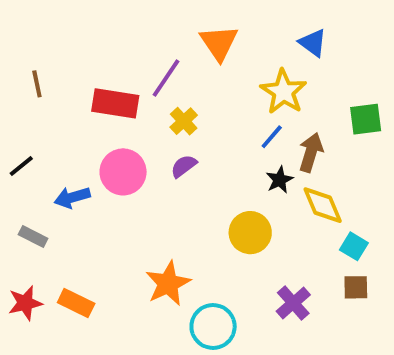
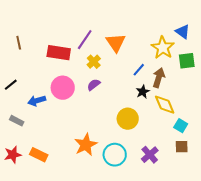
orange triangle: (219, 43) -> (116, 43), moved
blue triangle: (313, 43) -> (183, 32), moved
yellow star: (283, 92) -> (163, 48), moved
cyan circle: (213, 326) -> (115, 155), moved

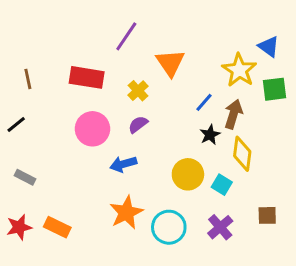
purple line: (85, 40) -> (126, 36), moved
brown line: (19, 43) -> (28, 79), moved
blue arrow: (37, 101) -> (123, 164), moved
yellow diamond: (165, 105) -> (242, 154), turned 30
cyan square: (181, 126) -> (222, 185), moved

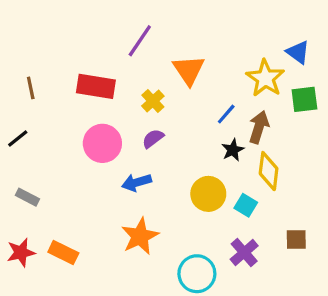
cyan circle: (169, 227) -> (197, 274), moved

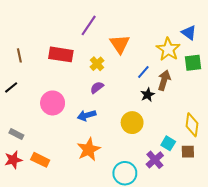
pink circle: (102, 143) -> (53, 103), moved
yellow diamond: (269, 171) -> (192, 125), moved
gray rectangle: (27, 197) -> (16, 134), moved
cyan square: (246, 205) -> (168, 143), moved

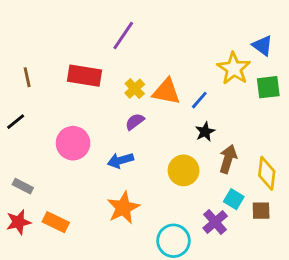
orange triangle: (120, 44) -> (166, 91), moved, turned -45
brown arrow: (164, 80) -> (228, 159), moved

